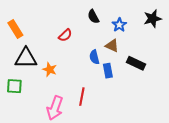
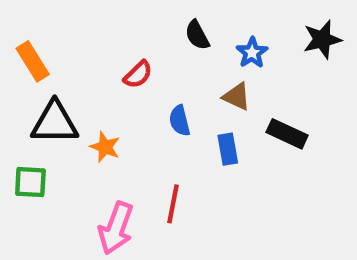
blue semicircle: (94, 57) -> (180, 121), moved

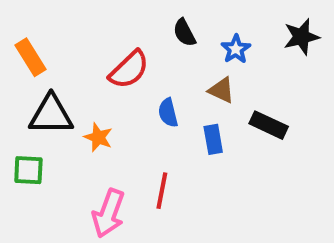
red semicircle: (138, 75) -> (129, 70), size x1.5

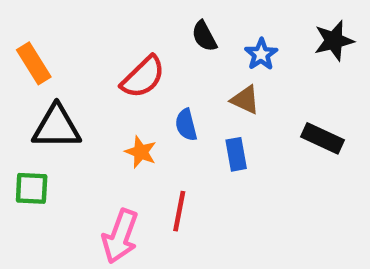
black rectangle: (269, 125) -> (323, 138), moved
orange star: (98, 137) -> (141, 152), moved

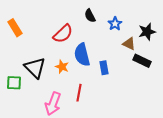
black star: (334, 41) -> (147, 32), moved
brown triangle: (245, 100) -> (129, 44), moved
blue semicircle: (186, 125) -> (82, 55), size x1.6
black triangle: (57, 127) -> (35, 68), moved, turned 45

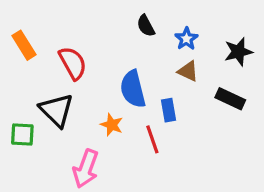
red semicircle: (63, 34) -> (73, 63), moved, turned -75
brown triangle: (129, 44) -> (188, 71), moved
orange star: (62, 67) -> (112, 125), moved
red line: (79, 93) -> (152, 139), moved, turned -30

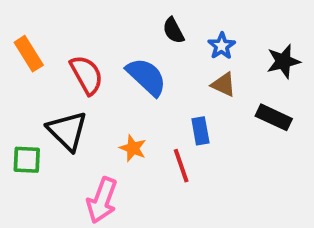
blue semicircle: (133, 89) -> (146, 77), moved, turned 147

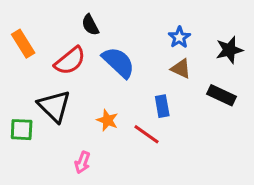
black semicircle: (173, 30) -> (90, 25), moved
red semicircle: (87, 75) -> (70, 61), turned 80
red line: (181, 166) -> (147, 134), turned -36
pink arrow: (102, 200) -> (82, 162), size x0.6

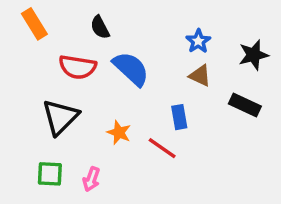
orange rectangle: (23, 44) -> (34, 24), moved
red semicircle: (70, 61) -> (78, 67), turned 48
black triangle: (54, 106) -> (60, 117), turned 30
green square: (22, 130) -> (50, 174), moved

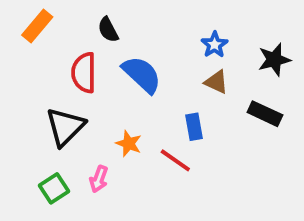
orange rectangle: (34, 24) -> (37, 26), turned 72
red semicircle: (78, 67) -> (84, 73), turned 81
green square: (50, 174) -> (54, 188), turned -36
pink arrow: (91, 179) -> (99, 179), moved

